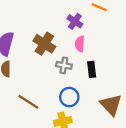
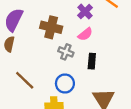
brown cross: (44, 44) -> (51, 27), turned -30
pink semicircle: (80, 44) -> (85, 34), turned -144

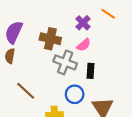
gray cross: (66, 52) -> (65, 62), size x1.5
blue circle: (65, 83) -> (75, 94), moved

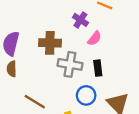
pink semicircle: (84, 45) -> (94, 38), moved

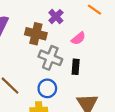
purple cross: (80, 20) -> (56, 17), moved
blue circle: (86, 95) -> (47, 88), moved

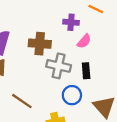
purple cross: (56, 17) -> (71, 22), moved, turned -32
blue circle: (47, 88) -> (72, 95), moved

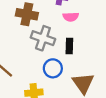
pink semicircle: (84, 41) -> (71, 17), turned 40

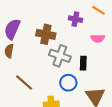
pink semicircle: (71, 17) -> (98, 38), moved

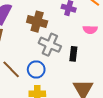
blue circle: (68, 83) -> (36, 69), moved

